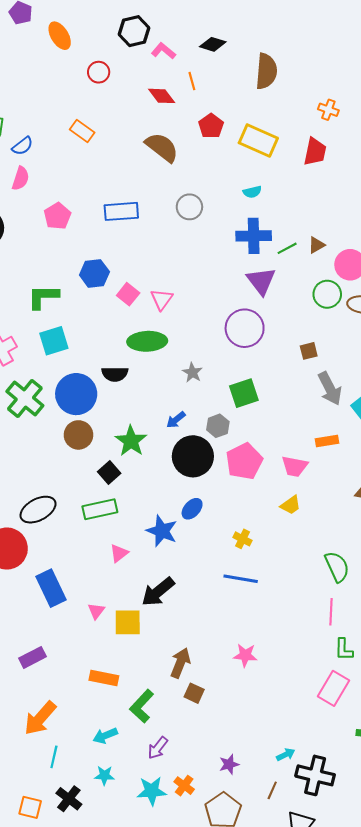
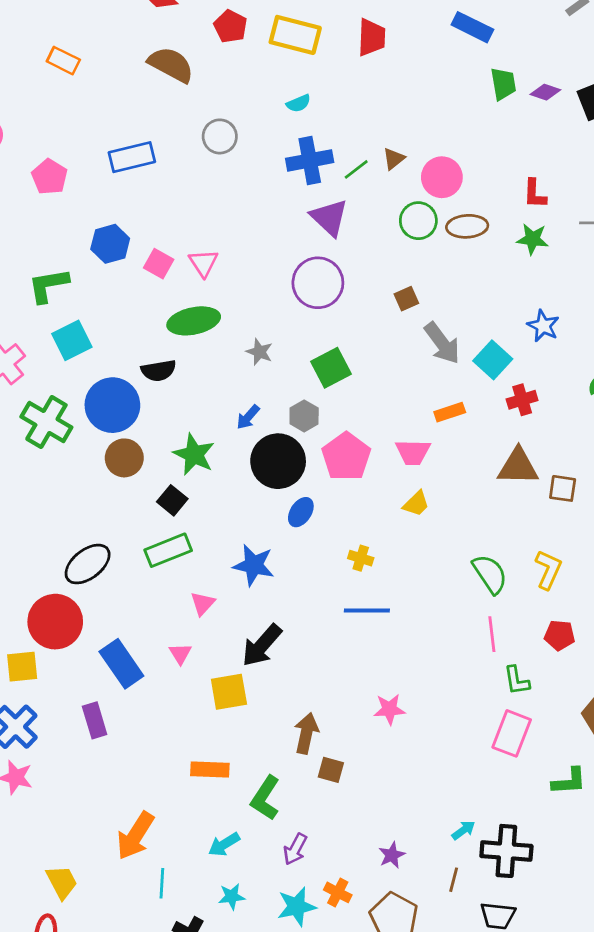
blue ellipse: (192, 509) -> (301, 512), moved
pink triangle: (96, 611) -> (180, 654), moved
purple rectangle: (32, 657) -> (95, 720), moved, turned -70

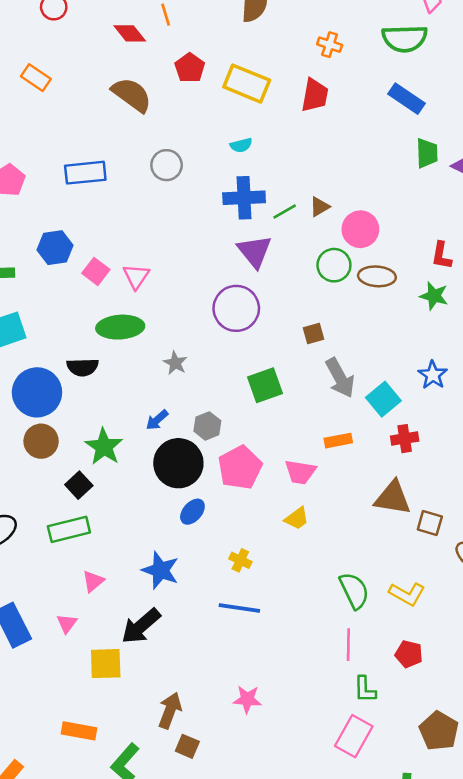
green square: (331, 368) -> (265, 385), moved
blue star: (254, 565) -> (160, 570), moved
yellow L-shape: (548, 570) -> (407, 594), turned 87

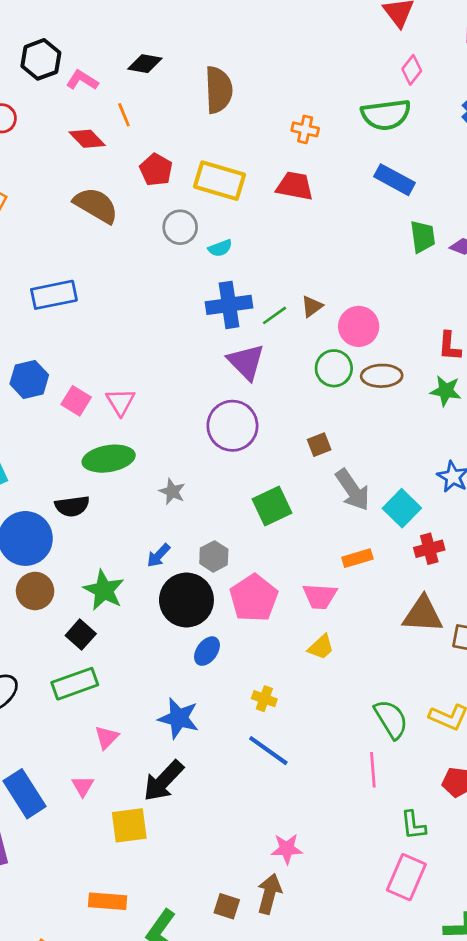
red trapezoid: (315, 95) -> (295, 186), turned -84
gray circle: (167, 165) -> (180, 227), moved
blue line: (239, 608) -> (268, 751), turned 33
pink line: (348, 645) -> (373, 770), moved
brown arrow: (170, 710) -> (269, 894), moved

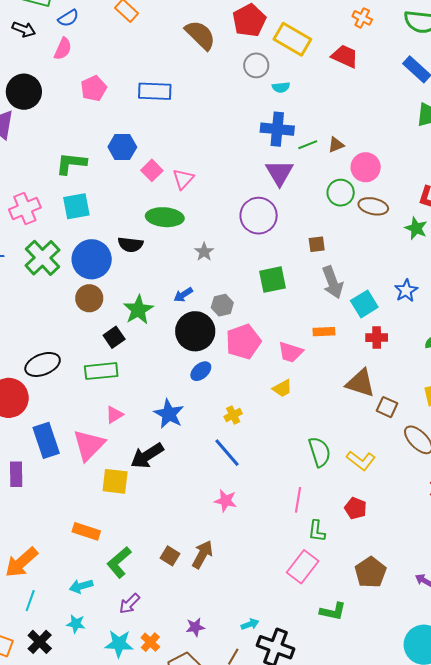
red pentagon: (156, 170) -> (249, 20), size x1.4
yellow cross: (264, 699) -> (233, 415), turned 30
pink line: (373, 770) -> (298, 500), moved
pink triangle: (83, 786) -> (89, 445), size x2.0
pink star: (287, 849) -> (226, 501), moved

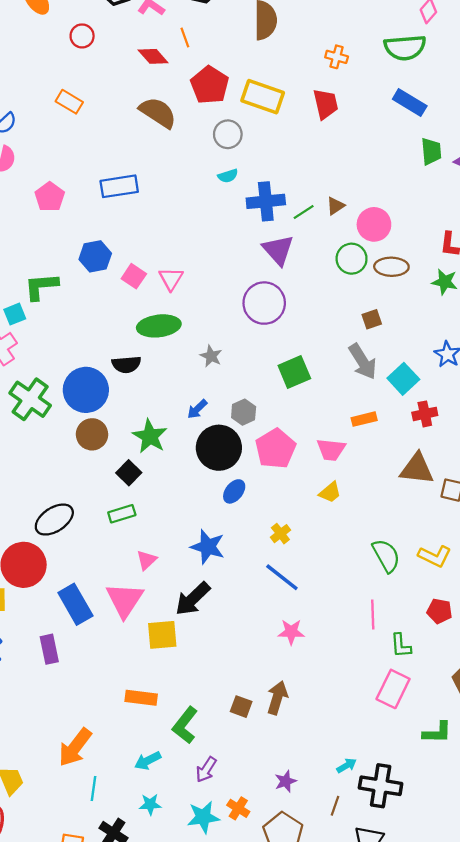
red trapezoid: (345, 56) -> (326, 104), turned 64
cyan semicircle: (281, 87) -> (228, 176), moved
cyan square: (76, 206) -> (15, 314), moved, size x0.7
brown square: (317, 244) -> (372, 319), moved
green rectangle: (101, 371) -> (122, 514), size x0.7

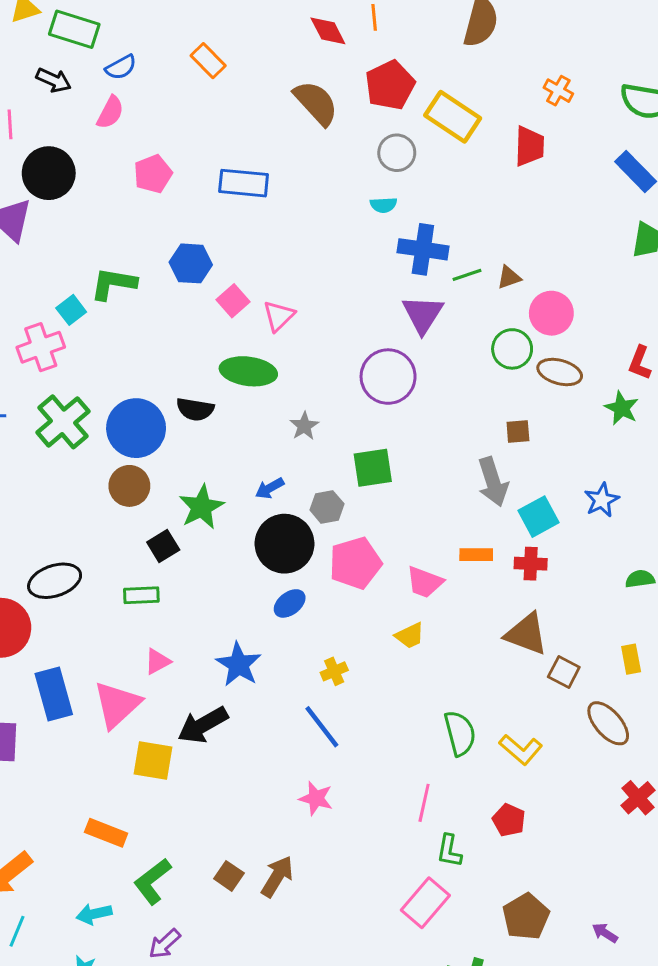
cyan square: (15, 314) -> (71, 310), turned -30
green square: (294, 372) -> (373, 468), moved
red cross: (425, 414) -> (531, 564), moved

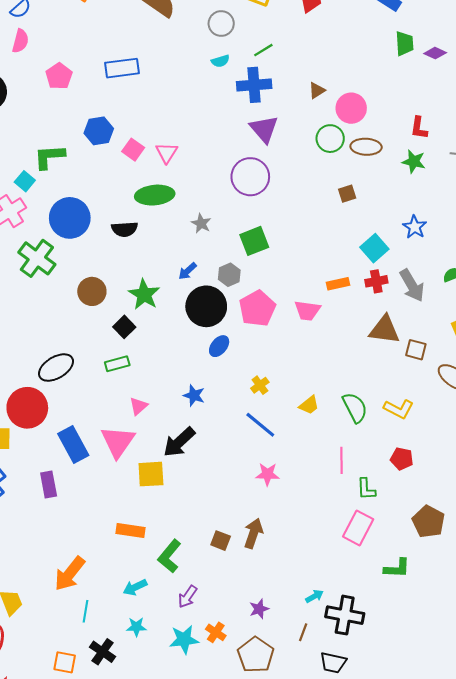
green line: (467, 275) -> (263, 50), moved
blue circle: (136, 428) -> (70, 218), moved
gray arrow: (493, 482) -> (412, 285), moved
yellow trapezoid: (410, 636) -> (309, 405), moved
blue star: (239, 664) -> (194, 395), size x0.7

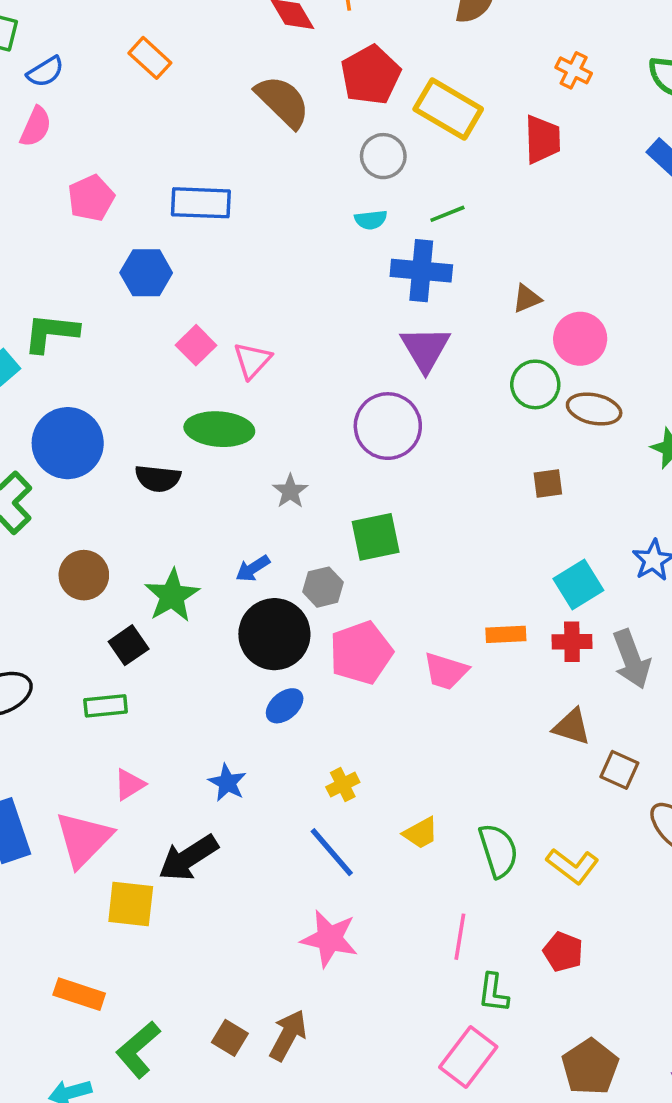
blue hexagon: (99, 131) -> (146, 273), moved
brown triangle: (385, 330) -> (572, 727), size x0.7
pink star: (267, 474) -> (329, 939), size x1.4

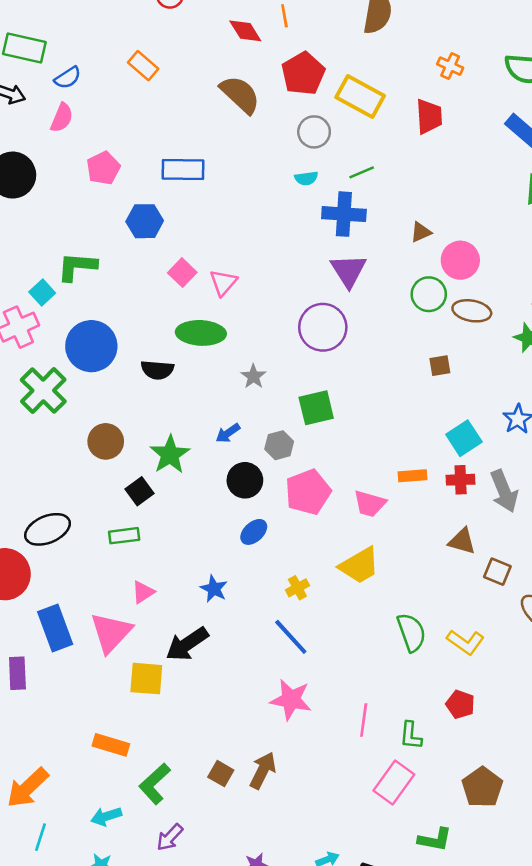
black circle: (274, 634) -> (245, 480), size x0.7
yellow trapezoid: (421, 833) -> (359, 565), moved, size x1.6
pink line: (460, 937) -> (364, 720), moved

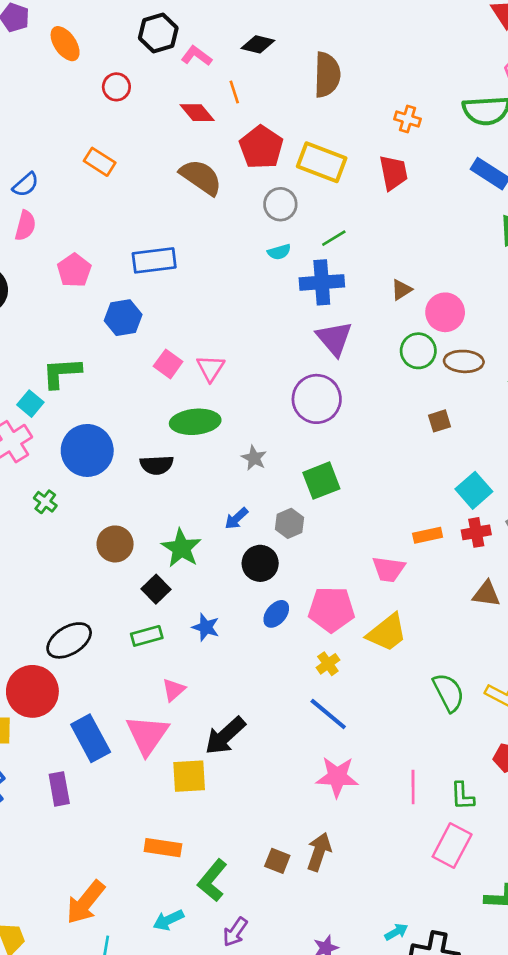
green cross: (43, 391) -> (45, 502), size x0.5
pink pentagon: (308, 492) -> (331, 609), moved, turned 30
blue star: (214, 589) -> (206, 627), moved

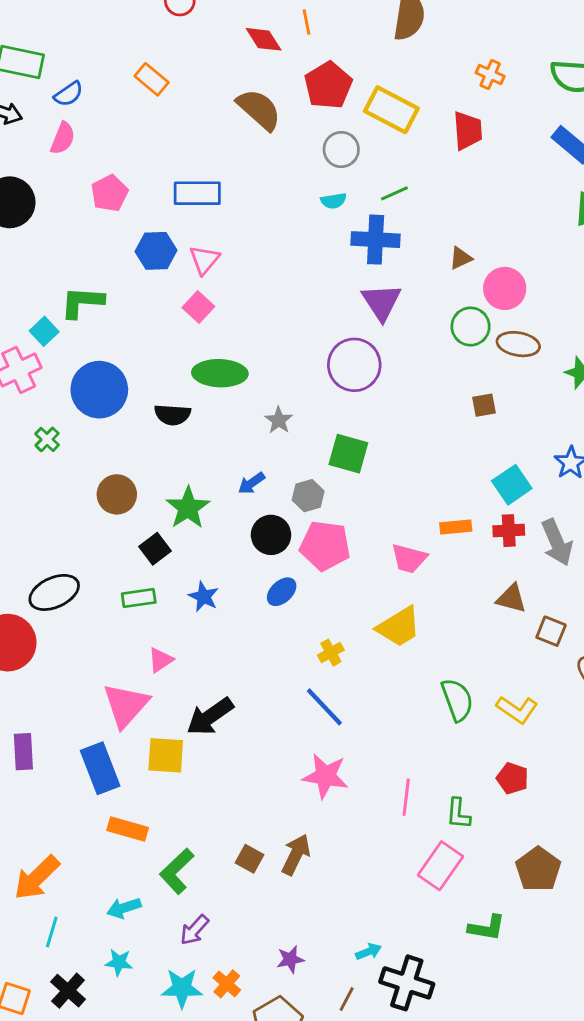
pink triangle: (211, 368) -> (204, 260), moved
green square: (321, 481) -> (348, 454), turned 30
pink pentagon: (331, 609) -> (325, 546), moved
blue rectangle: (91, 738) -> (100, 768), moved

